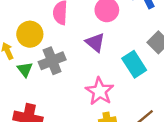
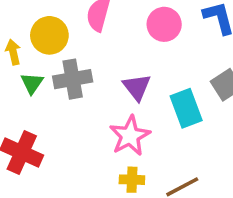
purple triangle: (95, 42) -> (137, 87), moved

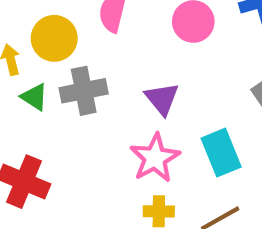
green triangle: (32, 83) -> (34, 97), turned -30
cyan rectangle: (186, 108) -> (221, 153), moved

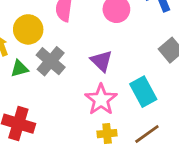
gray cross: (84, 91) -> (51, 61), turned -32
green triangle: (34, 97) -> (19, 68), turned -42

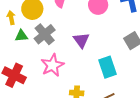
pink star: (101, 100) -> (52, 65), moved

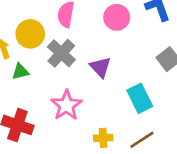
gray cross: (45, 34) -> (61, 53), moved

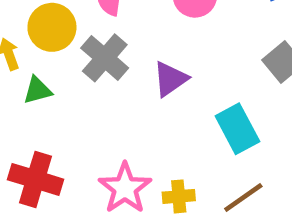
purple triangle: (100, 67) -> (170, 79), turned 40
pink star: (66, 105) -> (125, 188), moved

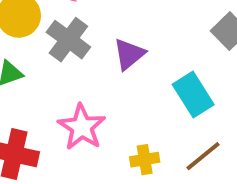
pink star: (125, 188) -> (82, 127), moved

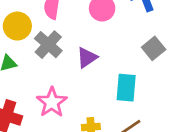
cyan rectangle: (193, 95) -> (126, 88), turned 32

